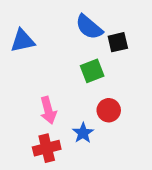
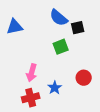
pink arrow: (48, 110) -> (32, 73), turned 30
red circle: (109, 110) -> (84, 78), moved

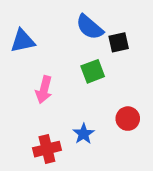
pink arrow: (32, 73) -> (44, 90), moved

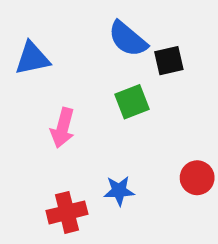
red circle: (128, 119) -> (197, 178), moved
blue star: (84, 134) -> (119, 191), turned 30

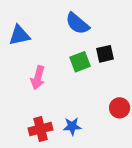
black square: (169, 61) -> (105, 54), moved
blue star: (119, 191) -> (72, 126), moved

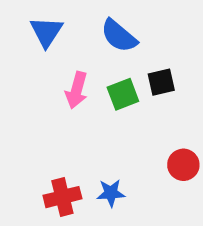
blue triangle: (19, 35) -> (46, 32), moved, turned -45
pink arrow: (38, 78) -> (77, 90), moved

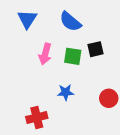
green square: (123, 94) -> (73, 56), turned 30
blue star: (111, 193) -> (66, 92), moved

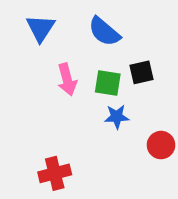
pink arrow: (45, 54) -> (67, 79), turned -30
blue star: (66, 92) -> (117, 117), moved

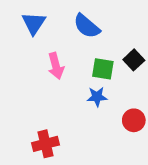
black square: (142, 72) -> (134, 60), moved, turned -30
green square: (108, 83) -> (103, 69), moved

